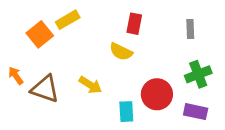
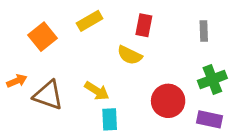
yellow rectangle: (68, 20) -> (90, 21), moved
orange arrow: (16, 76) -> (17, 81), turned 102
cyan rectangle: (126, 112) -> (110, 119), moved

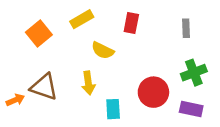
yellow semicircle: (130, 55) -> (103, 50), moved
orange arrow: (17, 81) -> (15, 100), moved
yellow arrow: (97, 91) -> (88, 83), turned 50
cyan rectangle: (110, 119) -> (113, 109), moved

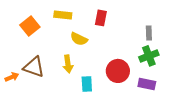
yellow rectangle: (82, 19) -> (63, 15), turned 36
gray rectangle: (186, 28) -> (149, 33), moved

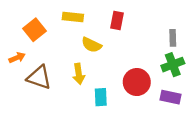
orange arrow: (12, 77) -> (17, 58), moved

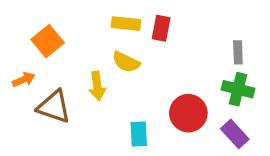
yellow rectangle: (73, 17) -> (126, 24), moved
green cross: (173, 65) -> (238, 89), turned 35
yellow arrow: (79, 74) -> (97, 86), moved
purple rectangle: (170, 97) -> (235, 134), turned 36

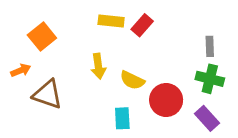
red rectangle: (161, 28) -> (142, 25), turned 30
yellow semicircle: (126, 62) -> (132, 80), moved
yellow arrow: (97, 86) -> (98, 66), moved

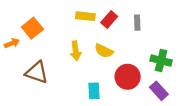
gray rectangle: (210, 46) -> (137, 23), moved
orange arrow: (21, 70) -> (12, 43), moved
yellow semicircle: (132, 80) -> (104, 51), moved

